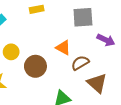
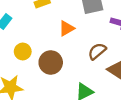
orange triangle: (63, 48) -> (66, 28), moved, turned -49

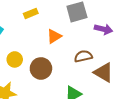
brown semicircle: (97, 51) -> (83, 56), turned 30

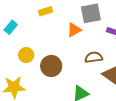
orange triangle: (54, 36) -> (74, 30), moved

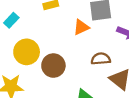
yellow circle: (26, 55) -> (27, 52), size x1.5

